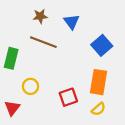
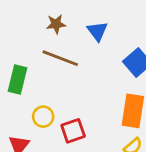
red square: (68, 97) -> (73, 131), moved

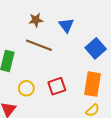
red square: (73, 131) -> (57, 86), moved

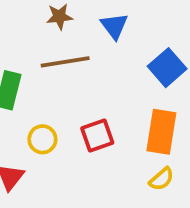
brown line: (39, 45) -> (65, 62), turned -30

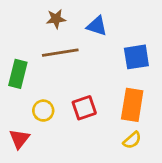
blue triangle: (114, 26) -> (97, 26), turned -35
blue square: (167, 68) -> (136, 57), turned 32

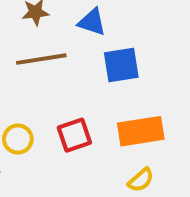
blue square: (136, 57) -> (121, 65), moved
orange rectangle: (132, 105) -> (141, 131), turned 72

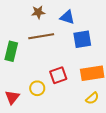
yellow circle: (18, 139) -> (37, 88), moved

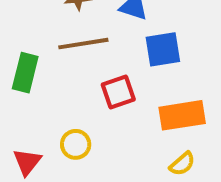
red square: (58, 75) -> (118, 92), moved

